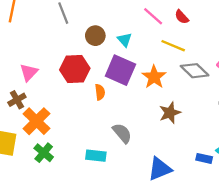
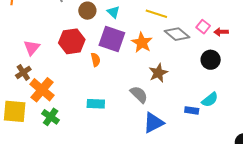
gray semicircle: (122, 133) -> (139, 94), moved
cyan rectangle: (96, 156) -> (96, 104), moved

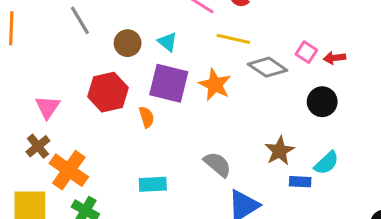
brown star: (158, 73) -> (280, 151), moved

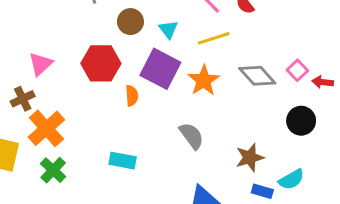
yellow line: (233, 39) -> (214, 38), moved, turned -44
gray semicircle: (217, 164) -> (192, 136), moved

